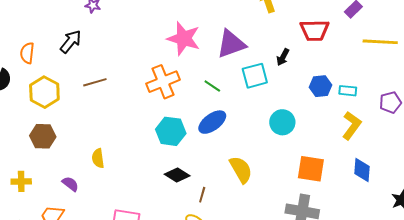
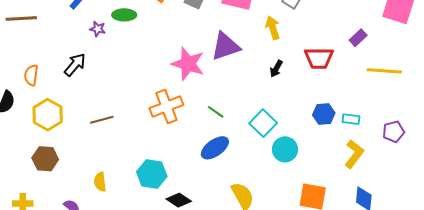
purple triangle: (231, 44) -> (225, 46), moved
black arrow: (283, 57) -> (276, 69), moved
cyan square: (255, 76) -> (263, 123), moved, turned -32
brown line: (95, 82) -> (102, 120), moved
cyan hexagon: (171, 131) -> (152, 174), moved

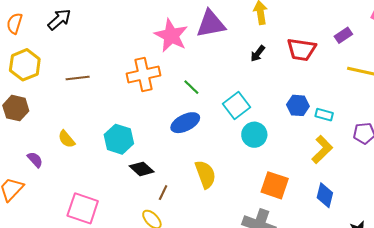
yellow semicircle: (100, 182) -> (67, 139), turned -42

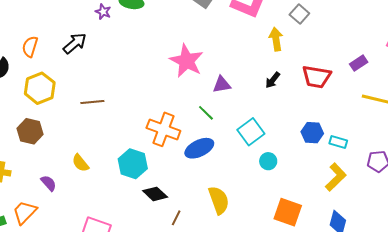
purple triangle: (211, 24) -> (222, 85), moved, size x0.6
orange cross: (143, 75) -> (163, 129), moved, turned 32
cyan circle: (254, 135) -> (268, 161), size x0.7

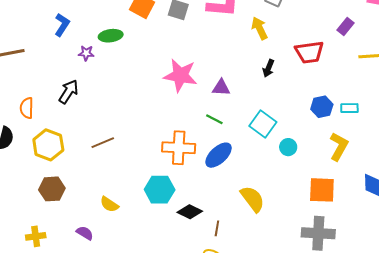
purple triangle: (222, 85) -> (221, 88), turned 30
yellow L-shape: (336, 177) -> (339, 146), moved

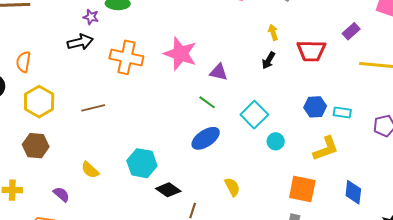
yellow arrow: (260, 28) -> (273, 32), moved, size x0.7
black arrow: (69, 92) -> (80, 42), moved, turned 35
yellow L-shape: (339, 146) -> (326, 149), turned 32
orange cross: (179, 148) -> (126, 57), moved
yellow semicircle: (252, 199) -> (232, 187), size x0.7

